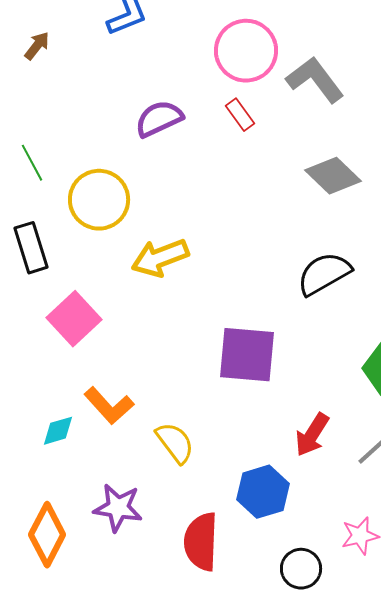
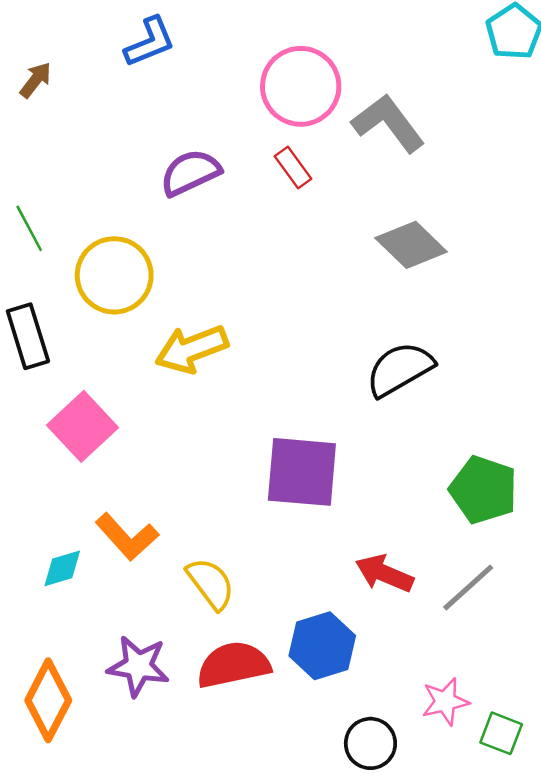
red arrow: (312, 435) -> (384, 573), turned 81
red semicircle: (201, 542) -> (233, 665), moved, turned 76

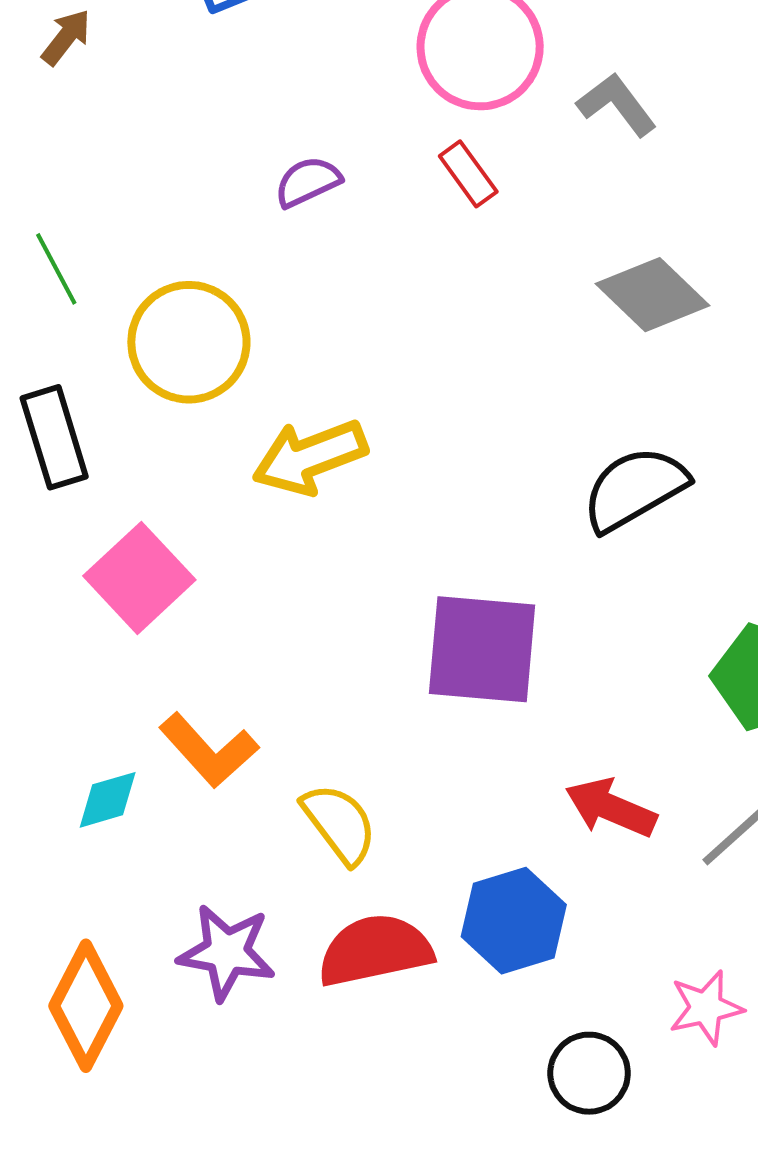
gray L-shape: (388, 123) -> (617, 104), size x0.7
purple semicircle: (190, 173) -> (308, 182), size x0.7

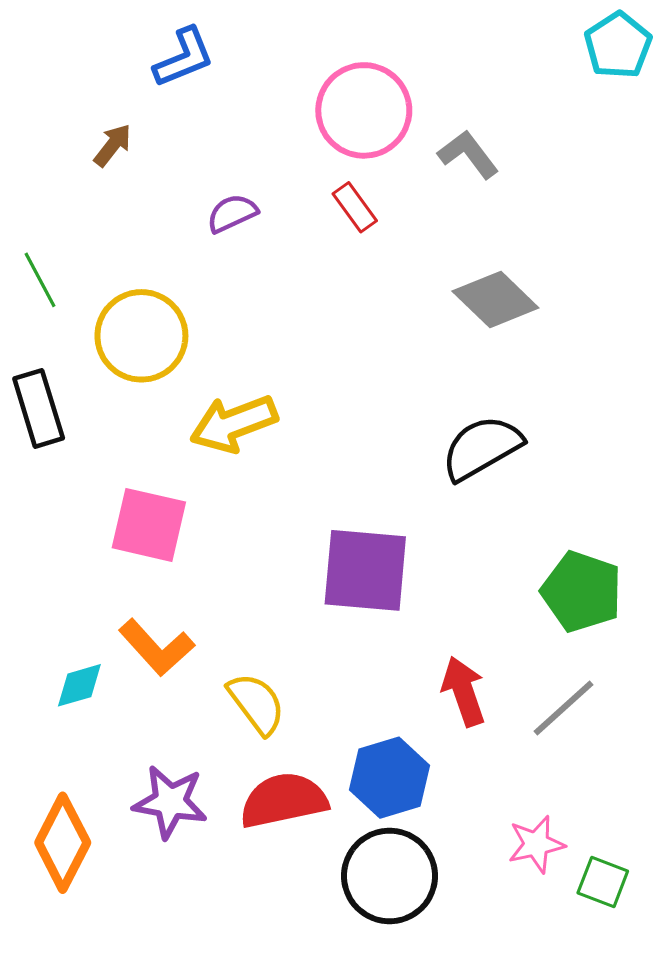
brown arrow: (66, 37) -> (113, 145), moved
pink square: (139, 578) -> (149, 525), moved, turned -34
red arrow: (611, 808) -> (464, 691), turned 48
black circle: (589, 1073) -> (390, 876), moved, size x1.5

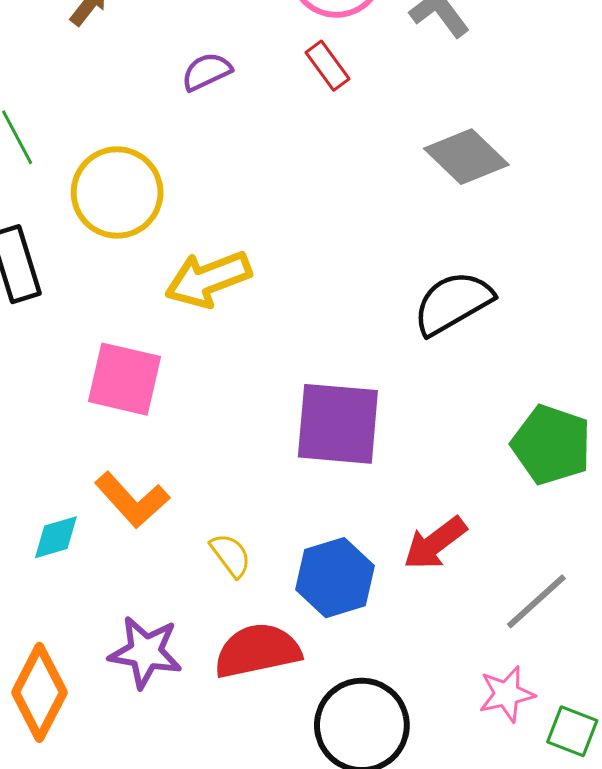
red arrow: (464, 691) -> (435, 543), turned -108
yellow semicircle: (256, 703) -> (231, 555), size x0.7
gray line: (563, 708) -> (536, 601), moved
blue hexagon: (390, 778) -> (335, 578), moved

